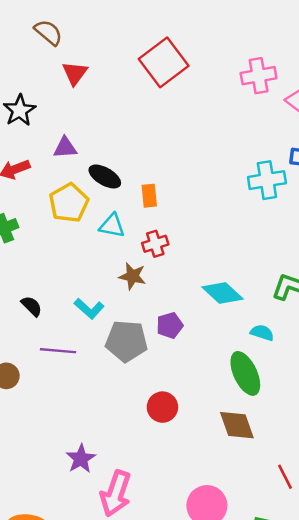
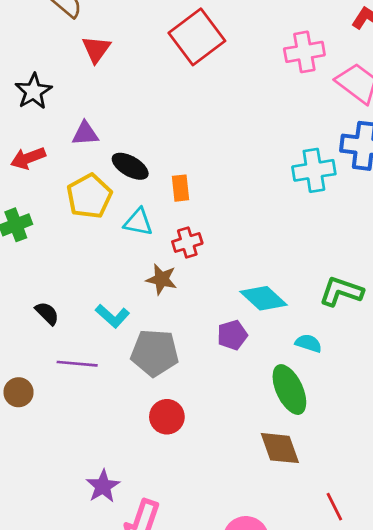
purple pentagon: (170, 325) -> (232, 335), moved
red circle: (162, 407) -> (167, 417), moved

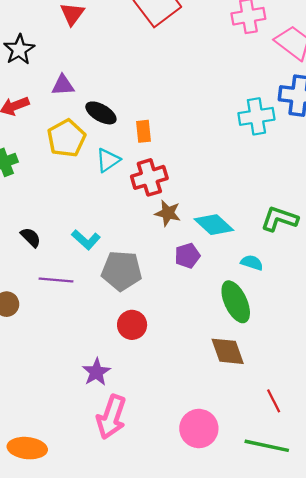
cyan triangle: (138, 222) -> (108, 160), turned -45
red cross: (187, 242) -> (149, 177), size x1.4
brown star: (161, 279) -> (168, 213), moved
purple star: (103, 486) -> (96, 372), moved

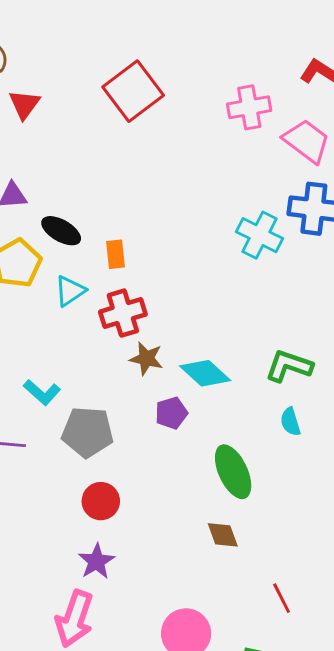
cyan cross: (256, 116) -> (260, 235), turned 36
cyan semicircle: (252, 263) -> (290, 422), moved, turned -125
brown diamond: (228, 351) -> (223, 535), size x0.7
purple star: (96, 372) -> (96, 561), moved

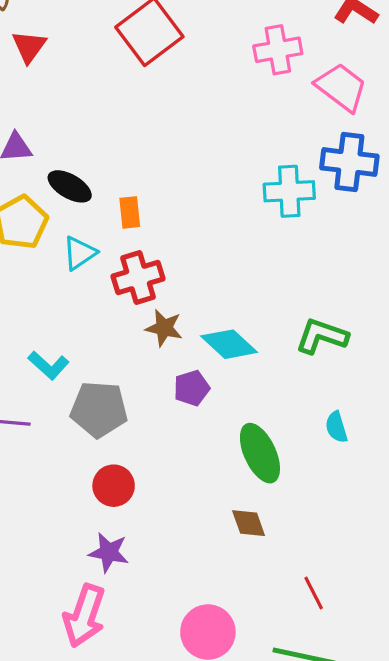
cyan cross: (260, 235) -> (289, 191), turned -30
cyan semicircle: (290, 422) -> (336, 427), moved
purple star: (96, 561) -> (109, 552), turned -30

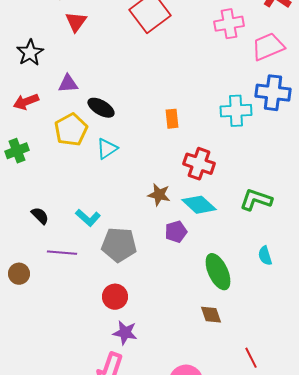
pink trapezoid: (341, 87) -> (268, 47), turned -60
orange rectangle: (130, 212) -> (172, 119), moved
red cross: (138, 277) -> (199, 164), moved, turned 36
red circle: (114, 486) -> (115, 297), moved

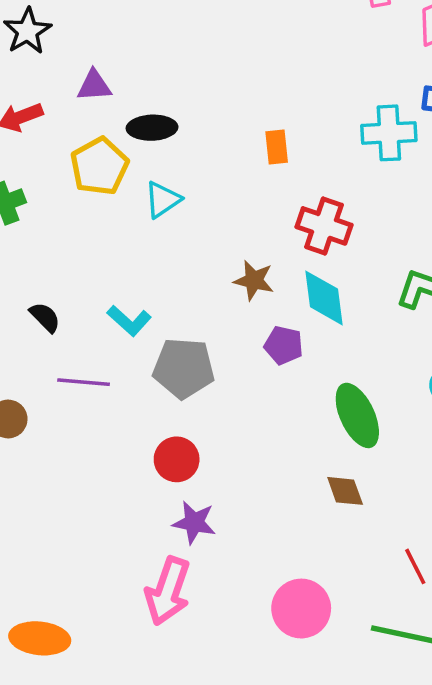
black ellipse: (101, 108) -> (152, 128), turned -32
cyan diamond: (199, 205) -> (324, 298), turned 40
purple pentagon: (176, 232) -> (284, 345), turned 30

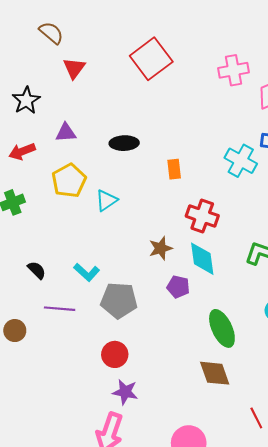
black ellipse: (152, 128) -> (124, 143), moved
cyan cross: (389, 133) -> (241, 161), turned 32
brown star: (254, 280) -> (161, 248), turned -30
brown diamond: (345, 491) -> (215, 373), size x1.4

